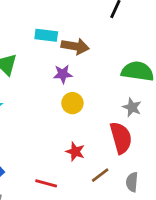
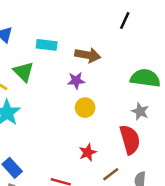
cyan rectangle: (46, 35) -> (47, 45), moved
red star: (75, 152) -> (88, 152), turned 30

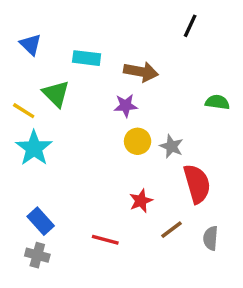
green semicircle: (145, 78) -> (217, 102), size x0.6
gray star: (140, 111) -> (171, 146), moved

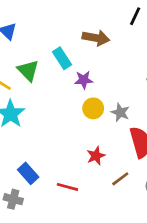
cyan rectangle: (87, 58) -> (62, 58), moved, turned 50
brown arrow: (141, 72) -> (96, 38), moved
blue rectangle: (41, 221) -> (28, 173), moved

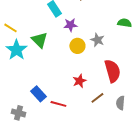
green triangle: (28, 70) -> (39, 40), moved
gray star: (120, 112) -> (97, 40), moved
blue rectangle: (28, 173) -> (38, 94), moved

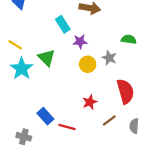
green semicircle: (124, 23) -> (129, 39), moved

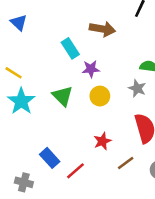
green triangle: (47, 58) -> (63, 96), moved
gray star: (109, 58) -> (137, 88), moved
red line: (67, 127) -> (75, 171), turned -56

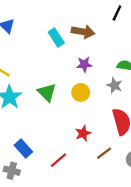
cyan rectangle: (70, 48) -> (56, 38), moved
purple star: (91, 69) -> (84, 64), moved
blue rectangle: (50, 158) -> (23, 149), moved

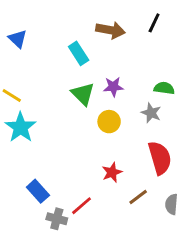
brown arrow: (83, 32) -> (110, 30), moved
green triangle: (47, 92) -> (83, 94), moved
gray cross: (12, 171) -> (57, 219), moved

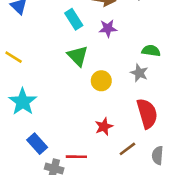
purple star: (113, 87) -> (108, 28), moved
cyan star: (21, 127) -> (23, 102), moved
red line: (81, 206) -> (76, 157), turned 42

